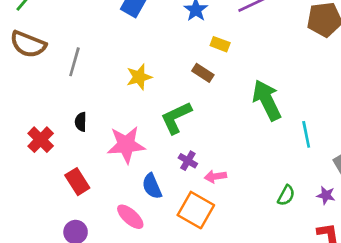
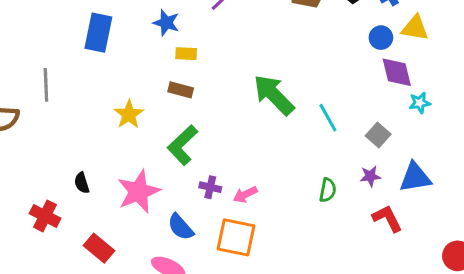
yellow rectangle: (220, 44) -> (186, 54), moved
gray line: (74, 62) -> (46, 85), moved
brown rectangle: (203, 73) -> (181, 90), moved

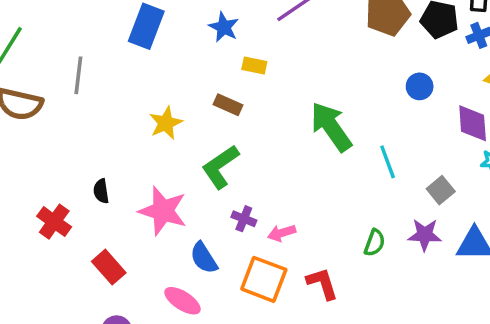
blue circle: (381, 38) -> (420, 86), moved
yellow rectangle: (186, 54) -> (254, 65), moved
purple star: (370, 176) -> (425, 235), size x1.4
pink star: (138, 192) -> (163, 211), turned 30
red L-shape: (387, 218) -> (322, 283), moved

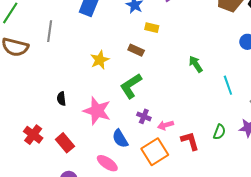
green arrow: (331, 127) -> (196, 64), size x0.6
red cross: (54, 222) -> (33, 135), moved
orange square: (264, 279) -> (155, 152), turned 36
red L-shape: (322, 283) -> (190, 141), moved

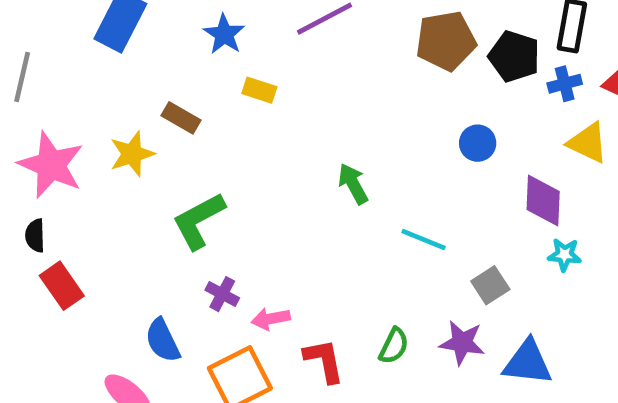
brown rectangle: (136, 50) -> (181, 118), moved
cyan line: (228, 85) -> (423, 239), turned -54
pink star: (97, 111) -> (51, 165), moved
red rectangle: (65, 143) -> (62, 286), moved

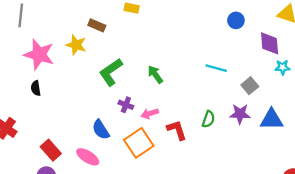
yellow star: (132, 154) -> (76, 45), turned -30
green arrow: (353, 184) -> (155, 74), moved
red rectangle: (62, 286) -> (51, 150), moved

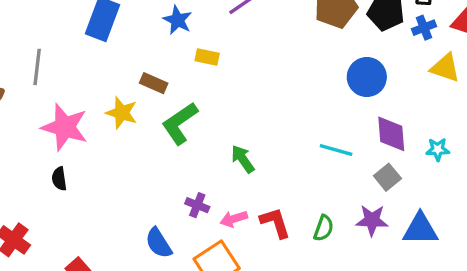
blue circle: (236, 20) -> (367, 77), size x1.5
purple diamond: (270, 43) -> (391, 134), moved
green L-shape: (111, 72) -> (180, 123), moved
red L-shape: (177, 130) -> (275, 223), moved

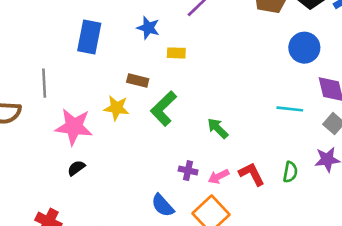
black semicircle: (59, 179) -> (76, 168), turned 72

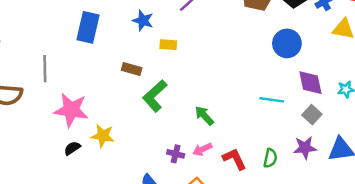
yellow star: (117, 108) -> (103, 136), moved
pink arrow: (219, 177) -> (202, 149), moved

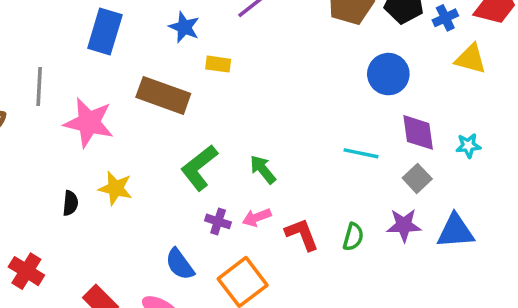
brown rectangle: (132, 69) -> (163, 95), size x1.8
green L-shape: (155, 96) -> (199, 168), moved
pink star: (71, 110) -> (89, 123), moved
black semicircle: (72, 148) -> (70, 203), turned 126

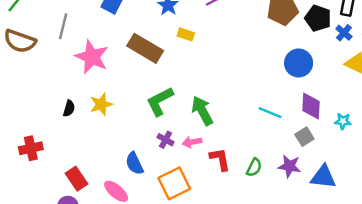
blue cross: (445, 18) -> (344, 33), turned -35
green arrow: (263, 169) -> (202, 111), size x1.4
yellow star: (115, 188) -> (101, 104), turned 30
red cross: (26, 271) -> (31, 148), turned 35

